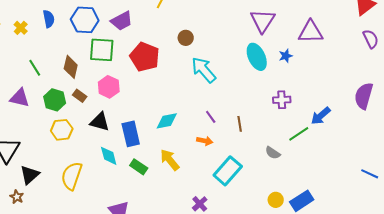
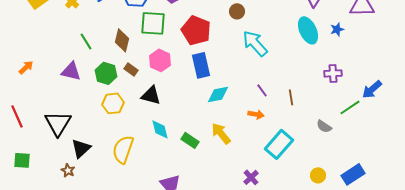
blue rectangle: (131, 134) -> (201, 65), moved
yellow circle: (276, 200) -> (318, 175), moved

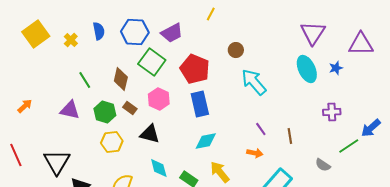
green square: (153, 23) -> (152, 62), turned 32
cyan diamond: (218, 94) -> (206, 141), moved

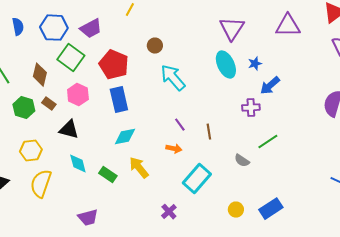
purple triangle: (361, 44) -> (288, 26), moved
blue arrow: (371, 128) -> (270, 86), moved
yellow hexagon: (112, 142) -> (31, 151), moved

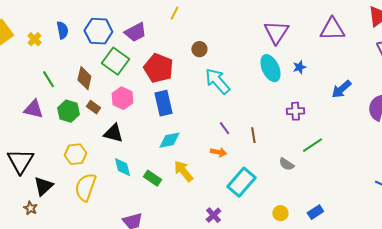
blue arrow: (270, 86) -> (341, 89), moved
blue rectangle: (271, 209) -> (315, 212), size x0.7

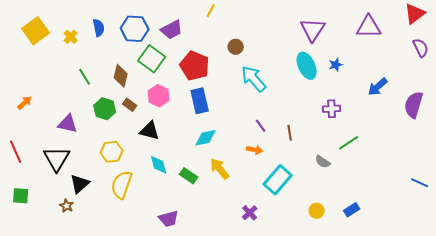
purple triangle: (33, 109) -> (68, 124), moved

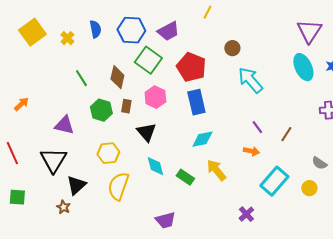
brown rectangle: (130, 105) -> (126, 106), turned 64
black triangle: (150, 131) -> (146, 132), turned 35
brown line: (290, 133) -> (286, 134), turned 42
yellow circle: (317, 211) -> (309, 188), moved

